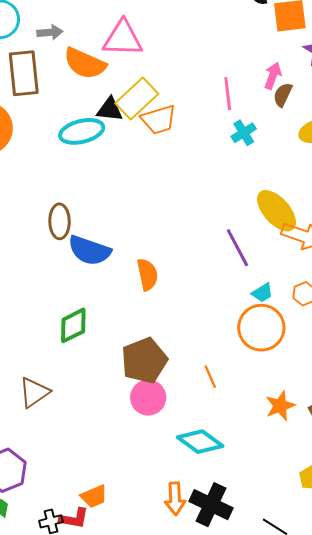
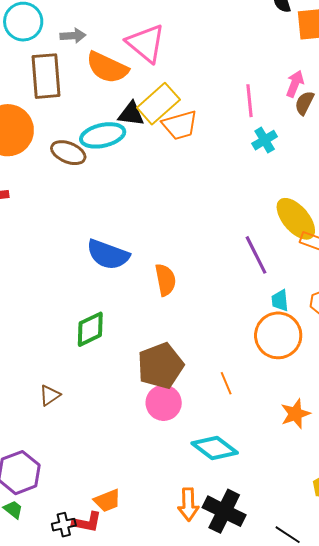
pink triangle: (123, 38) -> (146, 43), turned 36
brown ellipse: (60, 221) -> (68, 153), moved, turned -68
cyan trapezoid: (262, 293) -> (280, 300), turned 115
brown triangle: (34, 392) -> (50, 395), size x0.7

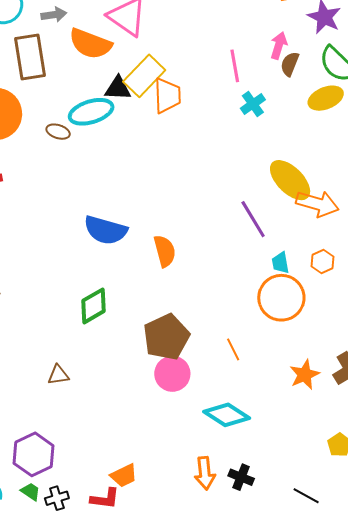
orange trapezoid: (180, 125) -> (167, 96), turned -72
brown ellipse: (68, 153) -> (58, 132), size x0.7
brown triangle: (50, 395) -> (58, 375), turned 30
black cross: (224, 511) -> (241, 477), size x0.6
black cross: (64, 525) -> (57, 498), moved

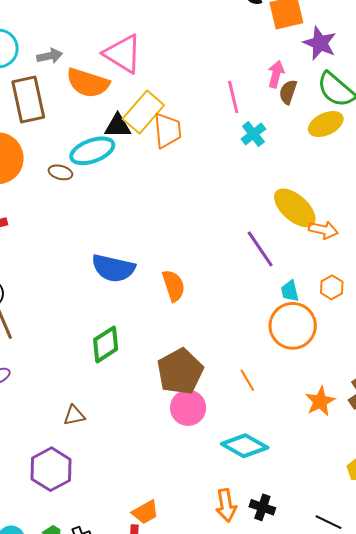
orange arrow: (317, 204) -> (323, 230), size x0.7
purple hexagon: (34, 454) -> (51, 469), moved

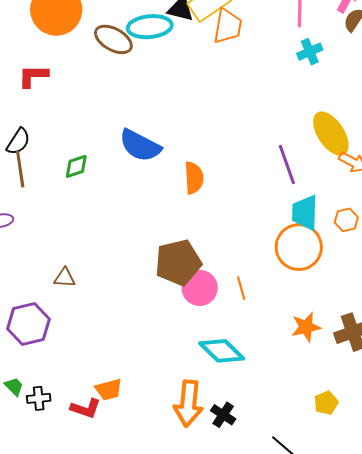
brown ellipse: (60, 172) -> (113, 39), size x1.6
cyan trapezoid: (290, 291) -> (305, 213), size x1.6
green diamond: (106, 344) -> (76, 166), moved, size x0.7
pink circle: (188, 408) -> (200, 288), moved
orange arrow: (226, 505) -> (188, 404), size x1.4

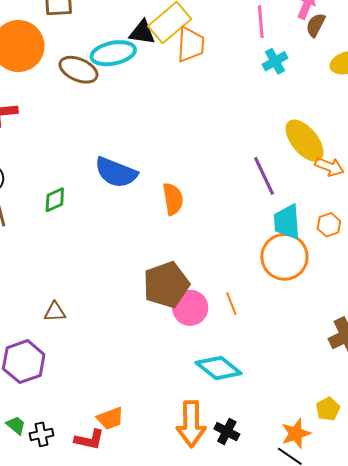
orange star: (306, 327) -> (296, 434), moved

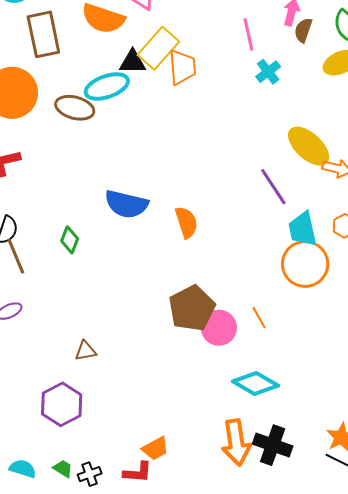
green diamond: (55, 200) -> (70, 240), turned -36
black cross: (227, 432) -> (273, 445), size x1.5

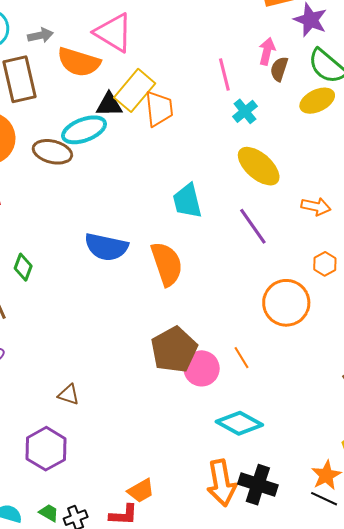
yellow ellipse: (309, 146) -> (259, 166), moved
orange semicircle: (186, 222) -> (167, 264), size x1.4
cyan trapezoid: (303, 229) -> (187, 201), moved
green diamond: (70, 240) -> (23, 267), moved
brown triangle: (86, 351) -> (69, 395), turned 30

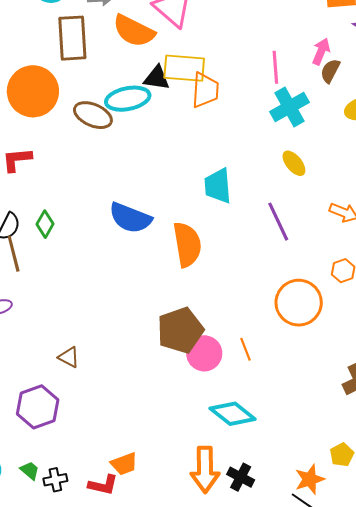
yellow rectangle: (135, 90) -> (184, 68), turned 45
cyan cross: (245, 111) -> (290, 107), size x1.5
yellow ellipse: (259, 166) -> (294, 163), size x0.6
black cross: (258, 485) -> (241, 477), size x0.7

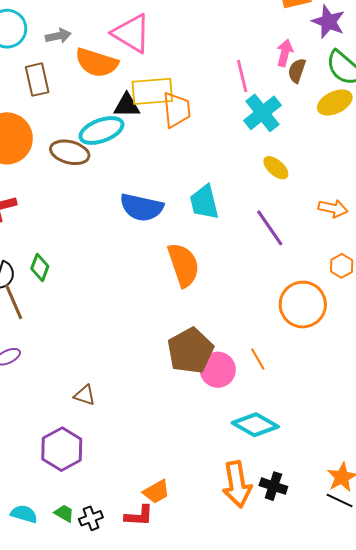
brown rectangle: (72, 38) -> (37, 80), size x0.7
blue semicircle: (130, 218) -> (142, 207), moved

